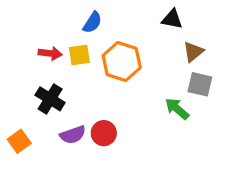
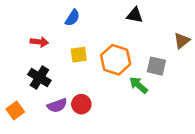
brown triangle: (193, 52) -> (182, 41), moved
yellow square: (79, 55) -> (79, 55), moved
orange hexagon: (122, 62) -> (116, 60), moved

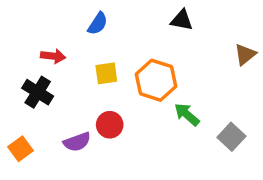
gray square: (156, 66) -> (231, 137), moved, turned 30
black cross: (39, 77) -> (38, 92), moved
red circle: (81, 104) -> (110, 125), moved

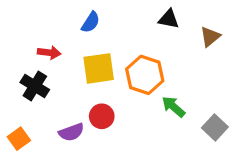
brown triangle: (245, 54) -> (210, 37), moved
yellow square: (106, 73) -> (99, 68), size x1.5

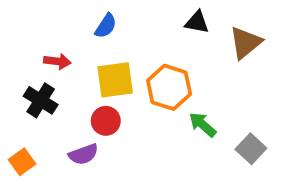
brown triangle: (210, 37) -> (245, 43), size x1.4
red circle: (102, 116) -> (106, 121), moved

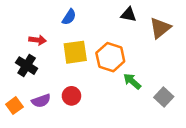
red circle: (106, 121) -> (71, 96), moved
purple semicircle: (83, 154) -> (41, 101), moved

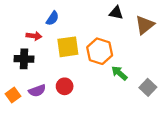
blue semicircle: (69, 17) -> (53, 18), moved
black cross: (27, 66) -> (24, 59), turned -30

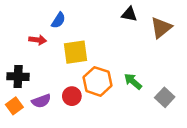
orange hexagon: (100, 51) -> (98, 81), moved
black cross: (24, 59) -> (18, 77), moved

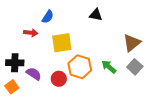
black triangle: (129, 14) -> (96, 15), moved
brown triangle: (161, 28) -> (132, 43), moved
gray square: (165, 97) -> (135, 67), moved
purple semicircle: (41, 101) -> (34, 74), moved, turned -126

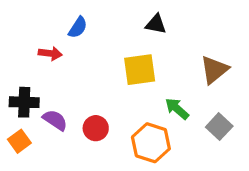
yellow square: (62, 43) -> (140, 70), moved
orange hexagon: (80, 67) -> (151, 143), moved
gray square: (135, 67) -> (219, 127), moved

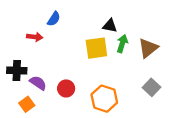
black triangle: (156, 24) -> (110, 26), moved
green arrow: (177, 109) -> (122, 44), moved, turned 66
orange square: (19, 141) -> (27, 104), moved

